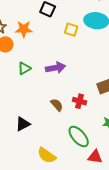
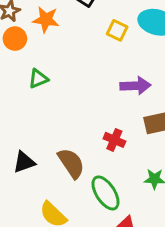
purple arrow: (55, 68) -> (136, 86), moved
brown semicircle: (57, 105) -> (71, 163), moved, size x1.5

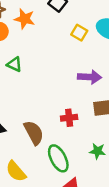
green triangle: (38, 79) -> (14, 64), turned 42
red cross: (114, 140) -> (69, 118), turned -35

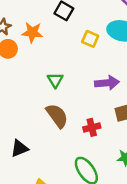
green triangle: (14, 64) -> (55, 80), moved, turned 42
brown semicircle: (34, 133) -> (57, 116), moved

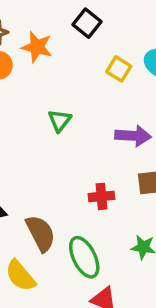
brown semicircle: (57, 116) -> (41, 233), moved

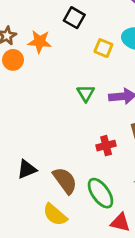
green triangle: (59, 120) -> (86, 93), moved

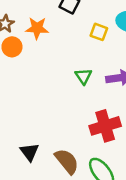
red cross: (106, 146) -> (105, 126), size x1.6
black triangle: (27, 169) -> (29, 152), turned -42

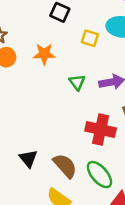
orange star: (37, 28) -> (44, 54), moved
red cross: (105, 126) -> (101, 129), turned 32

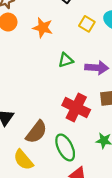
green triangle: (77, 82) -> (66, 60), turned 35
brown semicircle: (65, 166) -> (36, 132), turned 65

